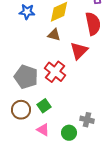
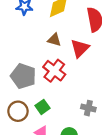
brown triangle: (54, 35) -> (54, 40), moved
gray cross: (87, 120) -> (88, 108), moved

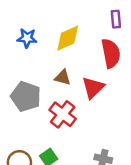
gray pentagon: (23, 76) -> (26, 97), moved

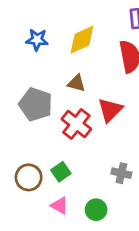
red triangle: (93, 88) -> (110, 110), moved

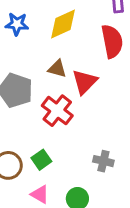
red triangle: (110, 110) -> (85, 82), moved

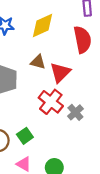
red cross: (57, 111) -> (51, 102), moved
gray cross: (103, 161) -> (75, 112), moved, turned 35

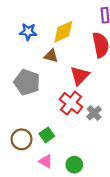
brown triangle: (38, 62) -> (51, 56), moved

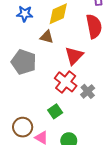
green square: (47, 135) -> (55, 111), moved
brown circle: (22, 139) -> (23, 127), moved

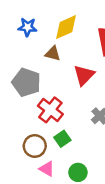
red cross: (66, 82) -> (50, 110), moved
brown circle: (23, 127) -> (35, 146), moved

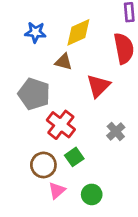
pink triangle: (47, 169) -> (57, 190), turned 49

